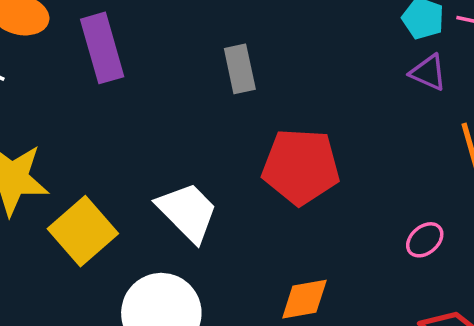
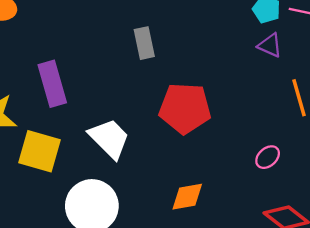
purple rectangle: (102, 48) -> (52, 84), moved
yellow square: (83, 231) -> (39, 151), turned -33

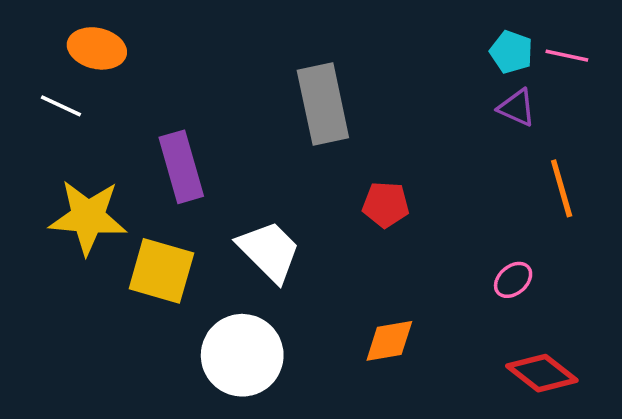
gray rectangle: (144, 43) -> (323, 104), size x1.6
red pentagon: (185, 108) -> (386, 205), size x0.6

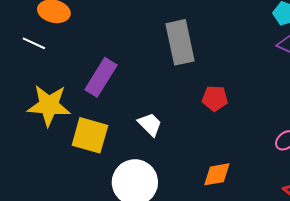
purple rectangle: (181, 167) -> (101, 77), turned 48
white trapezoid: (269, 251) -> (150, 124), size x0.7

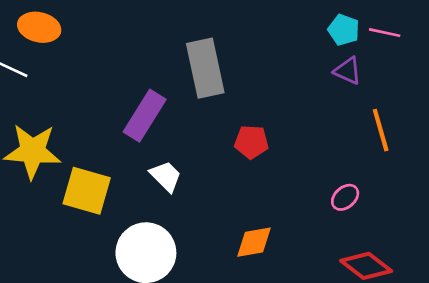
purple rectangle: (101, 77) -> (145, 116), moved

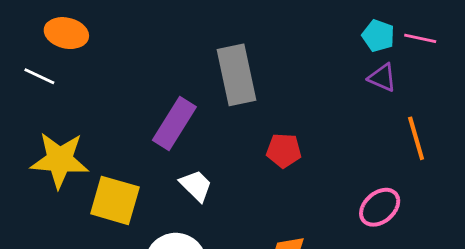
pink ellipse: (345, 197) -> (380, 207), size x1.4

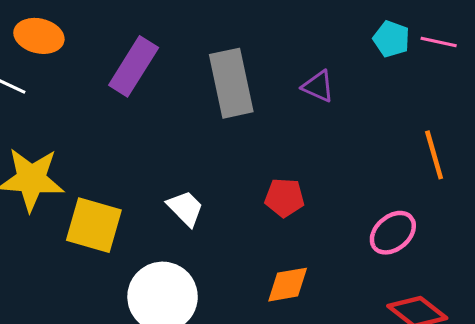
purple triangle: (382, 78) -> (318, 86), moved
purple rectangle: (174, 124) -> (134, 66), moved
red pentagon: (284, 151) -> (285, 198), moved

